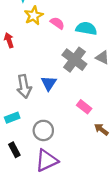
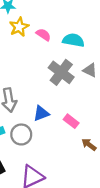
blue triangle: (49, 83) -> (41, 113), moved, turned 35
gray circle: (43, 130) -> (21, 134), moved

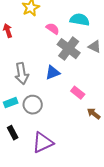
pink semicircle: (43, 35) -> (53, 29), moved
blue triangle: (41, 113) -> (53, 73), moved

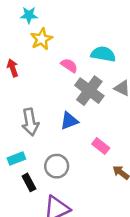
gray circle: (33, 105) -> (57, 166), moved
black rectangle: (13, 133) -> (29, 182), moved

